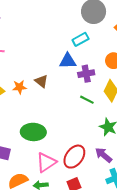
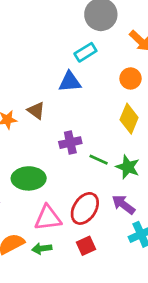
purple cross: (86, 74) -> (70, 143), moved
green line: (87, 100) -> (99, 160), moved
pink triangle: (46, 162) -> (48, 218), turned 30

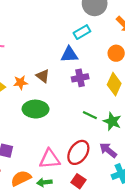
purple cross: (70, 143) -> (80, 78), moved
green ellipse: (29, 178) -> (36, 109), moved
red square: (86, 246) -> (78, 181), turned -32

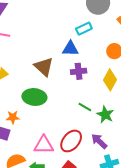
brown triangle: (43, 76) -> (44, 67), size x1.5
orange star: (20, 82) -> (13, 117), moved

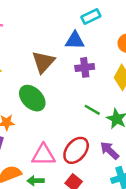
brown triangle: (44, 67) -> (43, 62), turned 30
green ellipse: (34, 97) -> (32, 98), turned 40

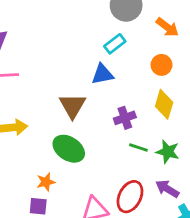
purple cross: (85, 67) -> (125, 118), moved

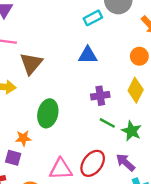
cyan rectangle: (115, 44) -> (93, 18), moved
brown triangle: (72, 106) -> (31, 63), moved
green ellipse: (69, 149) -> (48, 113), turned 60

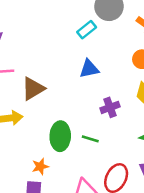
brown triangle: (31, 63) -> (33, 89), turned 30
green line: (107, 123) -> (90, 139), moved

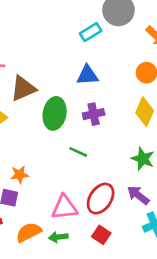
purple cross: (110, 107) -> (94, 114), moved
green ellipse: (60, 136) -> (55, 113), moved

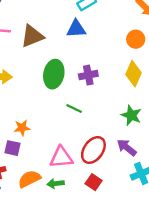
blue triangle: (87, 75) -> (76, 29), moved
brown triangle: (23, 89) -> (32, 36), moved

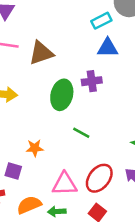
blue triangle: (76, 29) -> (108, 48), moved
purple cross: (88, 75) -> (92, 81), moved
orange star: (22, 128) -> (35, 148), moved

